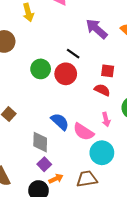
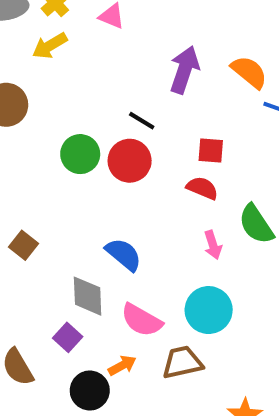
yellow arrow: (28, 12) -> (50, 46), turned 78
purple arrow: (97, 29) -> (184, 70), turned 70
pink semicircle: (83, 132) -> (142, 320), moved
purple square: (44, 164) -> (68, 337), moved

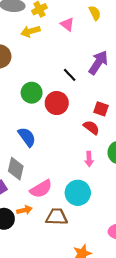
black line: (142, 121) -> (70, 75), moved
blue semicircle: (124, 254) -> (27, 137), moved
pink semicircle: (142, 320) -> (41, 189), turned -75

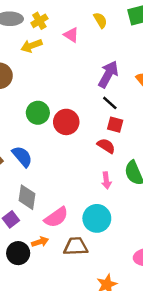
black line: (70, 75) -> (110, 103), moved
blue semicircle: (27, 137) -> (22, 156), moved

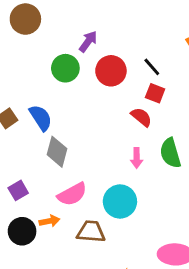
purple arrow: (108, 74) -> (88, 41), moved, size x0.7
red circle: (66, 122) -> (111, 71), moved
gray diamond: (27, 197) -> (57, 152), moved

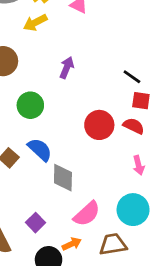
green circle: (65, 68) -> (30, 105), moved
red circle: (111, 71) -> (99, 125), moved

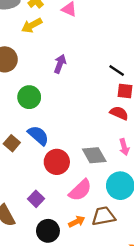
red circle: (99, 125) -> (57, 162), moved
gray diamond: (63, 178) -> (94, 155), moved, turned -30
orange arrow: (72, 244) -> (77, 222), moved

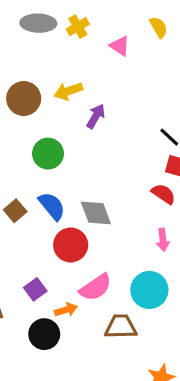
yellow arrow: (32, 25) -> (68, 91), moved
gray diamond: (94, 155) -> (96, 213), moved
orange arrow: (77, 222) -> (66, 310), moved

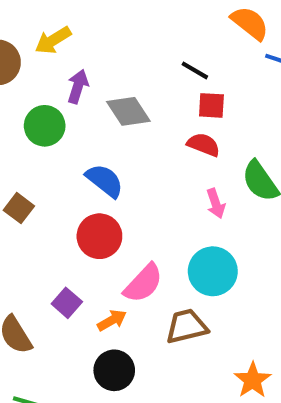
purple arrow: (96, 116) -> (78, 86), moved
blue semicircle: (52, 206) -> (105, 181), moved
gray diamond: (96, 213) -> (128, 111), moved
black circle: (44, 334) -> (114, 370), moved

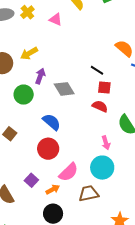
pink arrow: (216, 203) -> (106, 143), moved

